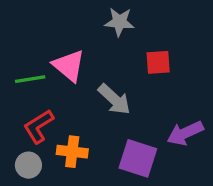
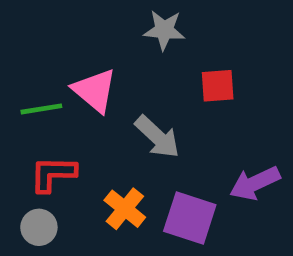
red L-shape: (39, 126) -> (53, 174), turned 33
orange cross: (72, 152) -> (125, 209), moved, turned 32

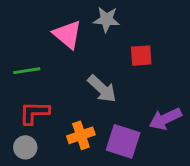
pink triangle: (95, 90) -> (67, 35), moved
orange cross: (125, 209) -> (81, 135), turned 32

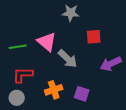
pink triangle: (67, 35) -> (47, 42), moved
purple arrow: (165, 119) -> (111, 64), moved
purple square: (123, 141) -> (82, 94), size x0.7

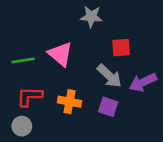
gray arrow: (68, 59) -> (109, 76), moved
orange cross: (54, 90) -> (69, 102), moved, turned 30
purple square: (82, 94) -> (108, 107), moved

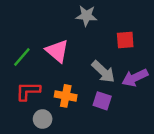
red square: (121, 48) -> (125, 40), moved
green line: (23, 60) -> (22, 57), turned -40
gray circle: (22, 126) -> (43, 119), moved

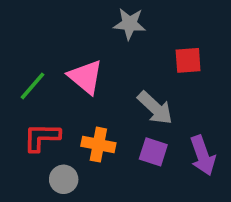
purple arrow: (135, 78) -> (203, 156), moved, turned -85

